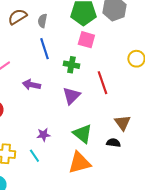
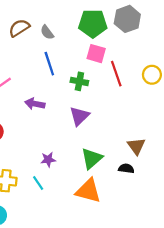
gray semicircle: (42, 21) -> (47, 32), turned -48
red line: (102, 83) -> (116, 74), moved
green triangle: (82, 134) -> (92, 158), turned 40
orange triangle: (79, 163) -> (88, 191), turned 30

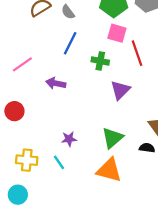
blue line: (49, 64) -> (70, 43), turned 45
purple triangle: (79, 116) -> (120, 90), moved

